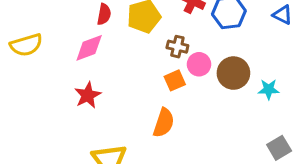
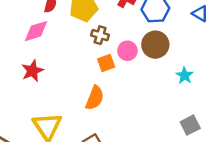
brown cross: (177, 47) -> (100, 35), moved
brown circle: (233, 73) -> (155, 45), moved
cyan star: (269, 89) -> (185, 75), turned 30

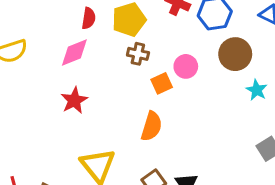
brown cross: (100, 35) -> (138, 54), moved
brown circle: (155, 45) -> (235, 54), moved

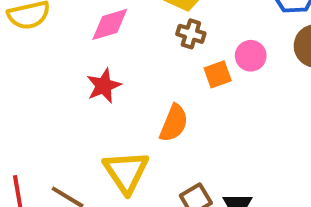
orange semicircle: (152, 126) -> (174, 123), moved

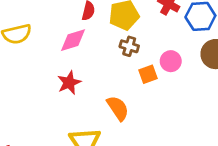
orange semicircle: (174, 123) -> (118, 108), turned -56

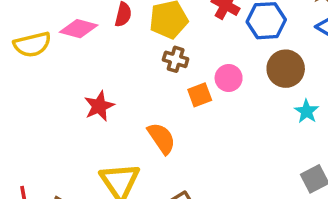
pink diamond: (73, 40) -> (79, 29), moved, turned 32

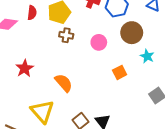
orange square: (200, 95) -> (120, 72), moved

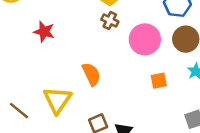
pink circle: (99, 42) -> (145, 39), size x1.6
red star: (25, 68) -> (44, 32), moved, turned 30

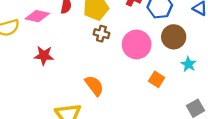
orange square: (159, 81) -> (157, 79), turned -35

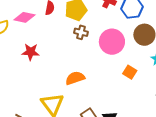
orange semicircle: (94, 86) -> (75, 78), turned -72

